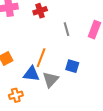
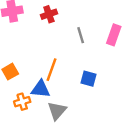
gray triangle: (51, 80) -> (57, 111), moved
orange cross: (16, 95) -> (22, 102), moved

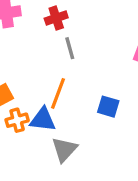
gray line: (81, 35) -> (70, 48), moved
orange cross: (22, 102) -> (17, 120), moved

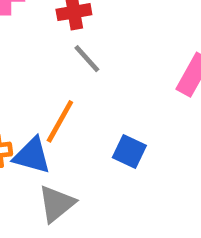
gray line: (70, 48) -> (87, 59), turned -35

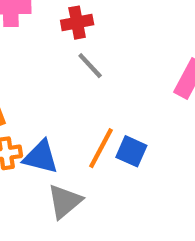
orange line: (60, 121) -> (101, 148), moved

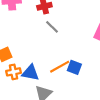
orange line: (101, 148) -> (60, 67), turned 36

